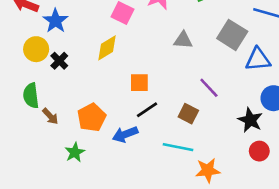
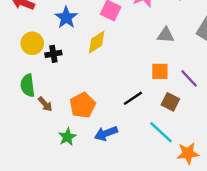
blue star: (55, 21) -> (66, 18), moved
black cross: (59, 61) -> (53, 54), turned 35
orange square: (139, 83) -> (160, 71), moved
blue arrow: (125, 134) -> (106, 133), moved
cyan line: (178, 147) -> (161, 132), turned 32

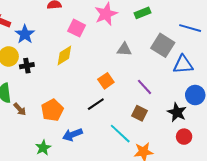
blue star: (66, 18) -> (25, 34), moved
orange square: (160, 71) -> (106, 81), moved, turned -35
brown square: (170, 102) -> (139, 113), moved
green star: (67, 137) -> (43, 148), moved

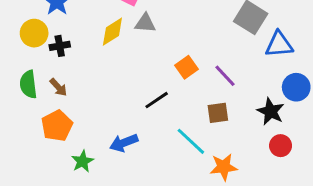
gray triangle: (124, 49) -> (145, 23), moved
orange square: (106, 81) -> (187, 67), moved
brown arrow: (20, 109) -> (58, 87), moved
orange pentagon: (52, 110) -> (57, 126), moved
brown square: (139, 113) -> (218, 113), turned -35

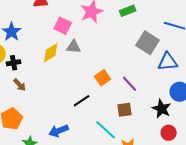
brown arrow: (58, 87) -> (20, 85), moved

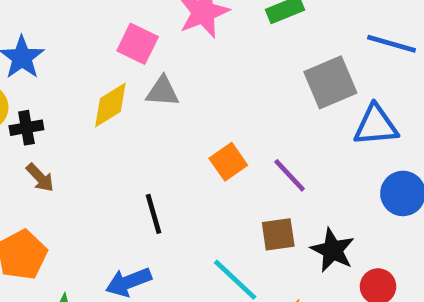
gray square: (148, 43) -> (330, 82), turned 35
black line: (82, 101) -> (153, 214), moved, turned -72
black star: (162, 109) -> (333, 250), moved

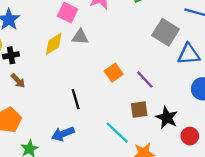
gray square: (330, 82) -> (166, 32), turned -35

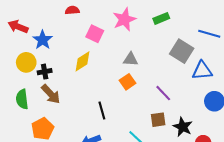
gray triangle: (80, 37) -> (131, 59), moved
orange square: (114, 73) -> (127, 82), moved
brown arrow: (18, 81) -> (51, 94), size x1.5

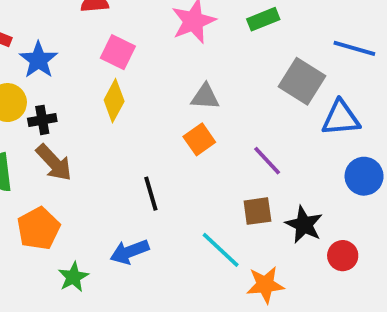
pink square: (95, 34) -> (118, 52), moved
yellow diamond: (82, 61) -> (114, 101), turned -30

